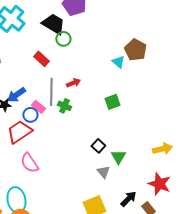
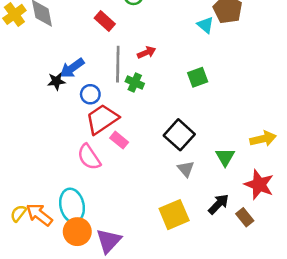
pink rectangle: (38, 107) -> (119, 140), moved
red trapezoid: (19, 132) -> (102, 119), moved
black square: (98, 146) -> (179, 135), size x1.6
green triangle: (118, 157) -> (225, 157), moved

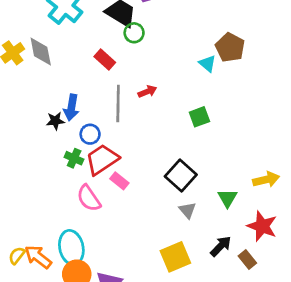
blue arrow: (72, 68) -> (71, 107), turned -45
green cross: (135, 82) -> (74, 158), moved

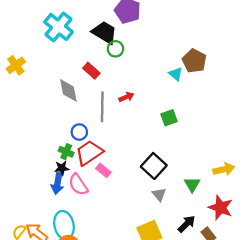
gray diamond: (41, 51) -> (68, 90), moved
blue arrow: (71, 107) -> (57, 183), moved
black star: (55, 121) -> (62, 168), moved

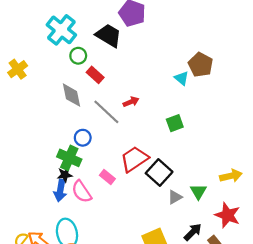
green circle: (115, 49) -> (78, 56), moved
gray line: (102, 107) -> (106, 112), turned -48
green cross: (66, 152) -> (69, 158), size x1.5
red trapezoid: (89, 153) -> (134, 159), moved
gray triangle: (159, 194) -> (175, 197), moved, turned 40

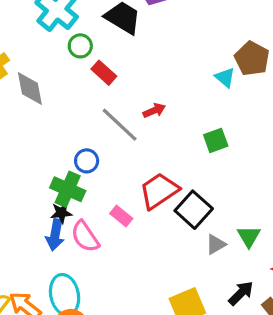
gray diamond: (71, 95) -> (30, 88), moved

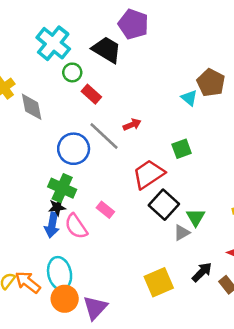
blue circle: (87, 161) -> (74, 149), moved, size x1.6
red trapezoid: (159, 191) -> (149, 174), moved
green triangle: (249, 236) -> (196, 217), moved

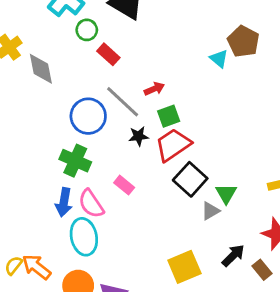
green square: (182, 149) -> (169, 116), moved
black star: (57, 207) -> (138, 136), moved
cyan ellipse: (60, 273) -> (84, 237), moved

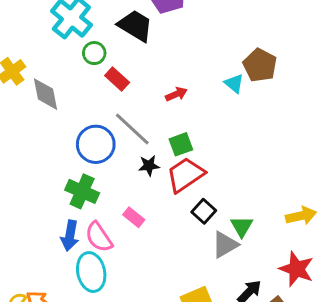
red arrow: (154, 89) -> (176, 94), moved
black square: (190, 179) -> (204, 211), size x0.7
gray triangle: (210, 211) -> (225, 245), size x1.4

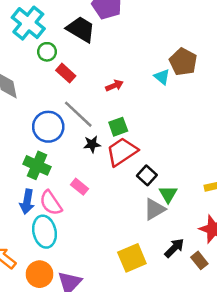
black square: (204, 211) -> (147, 175), moved

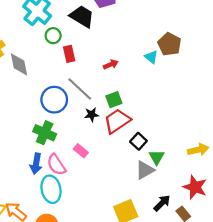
red rectangle: (66, 73) -> (69, 54), turned 35

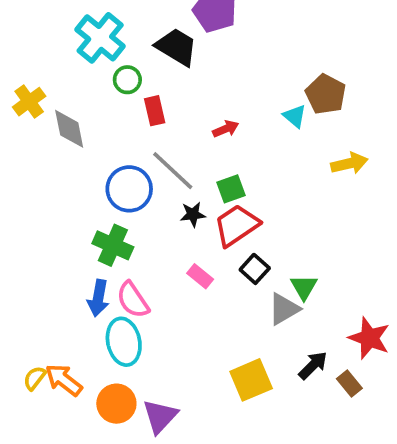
black square: (138, 141) -> (255, 269), moved
yellow arrow: (198, 150) -> (349, 163), moved
pink rectangle: (81, 151) -> (200, 276), moved

